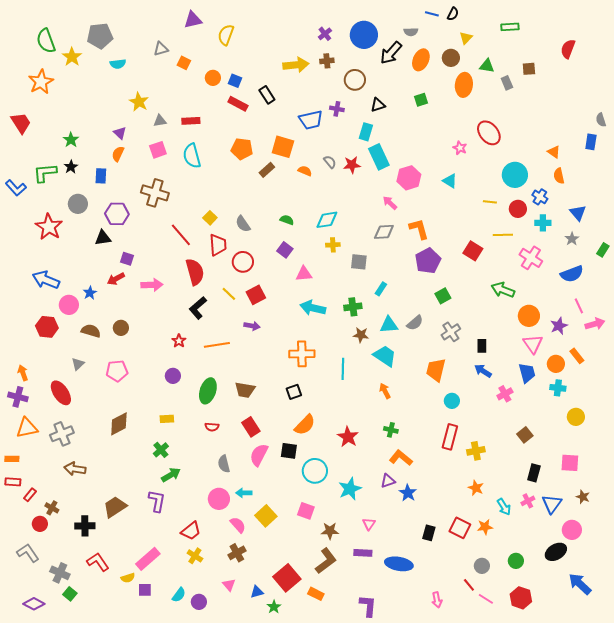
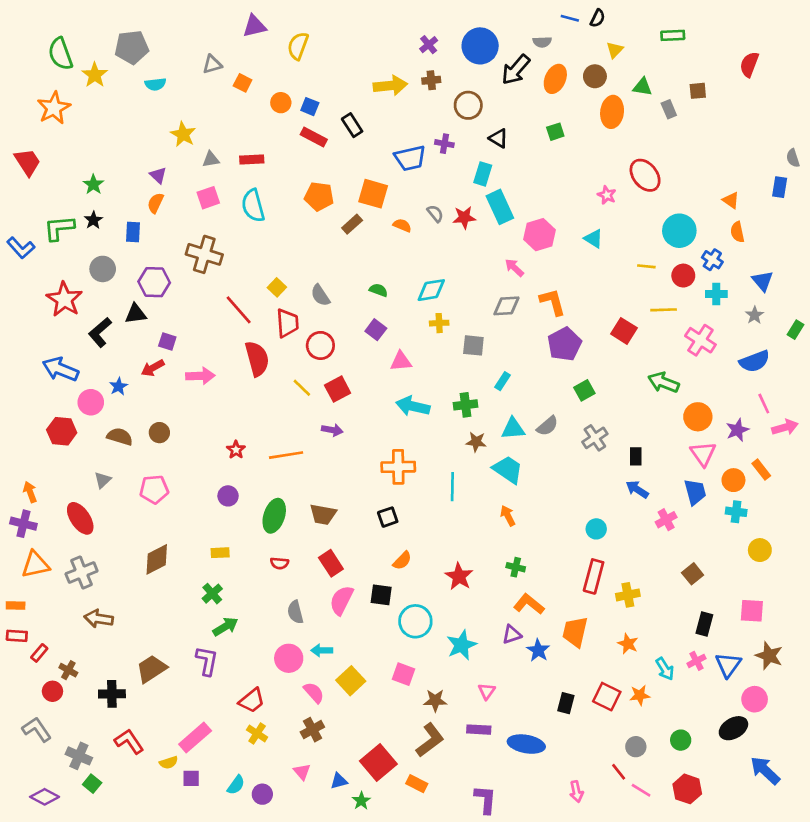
black triangle: (378, 105) -> (499, 138), turned 49
black L-shape: (198, 308) -> (100, 332), moved
orange trapezoid: (436, 370) -> (575, 632), moved
orange semicircle: (305, 425) -> (402, 561), size x0.7
brown star: (583, 497) -> (769, 656), size x1.5

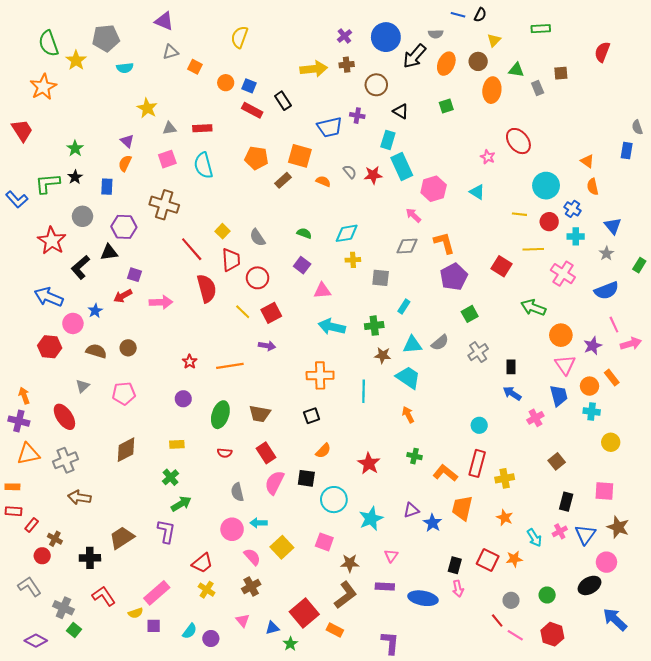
purple triangle: (254, 26) -> (164, 21), moved, turned 36
orange L-shape: (529, 604) -> (445, 473), moved
pink arrow: (576, 792) -> (458, 589), moved

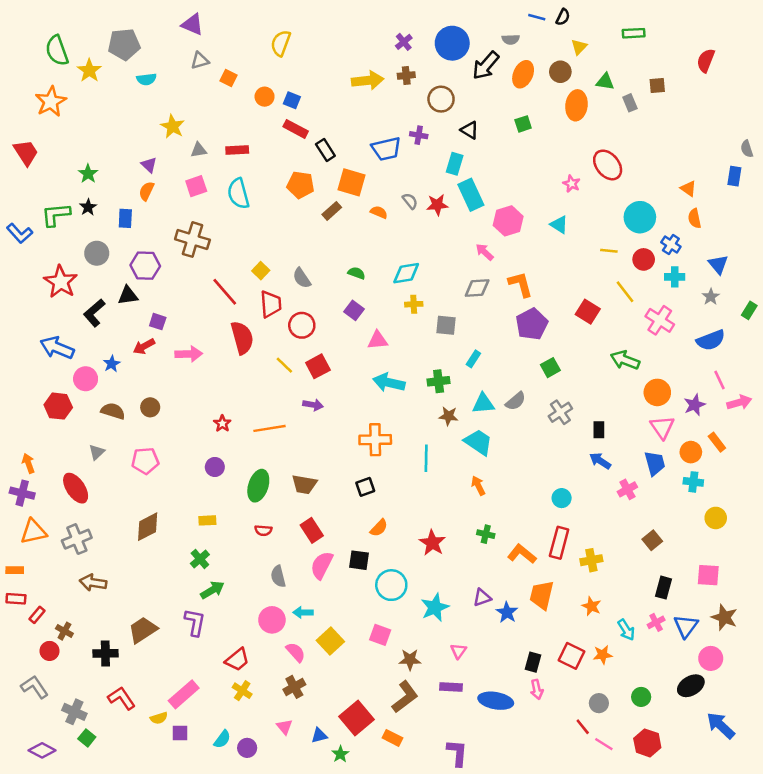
black rectangle: (283, 101) -> (325, 150), moved
yellow line: (533, 249) -> (625, 292), turned 54

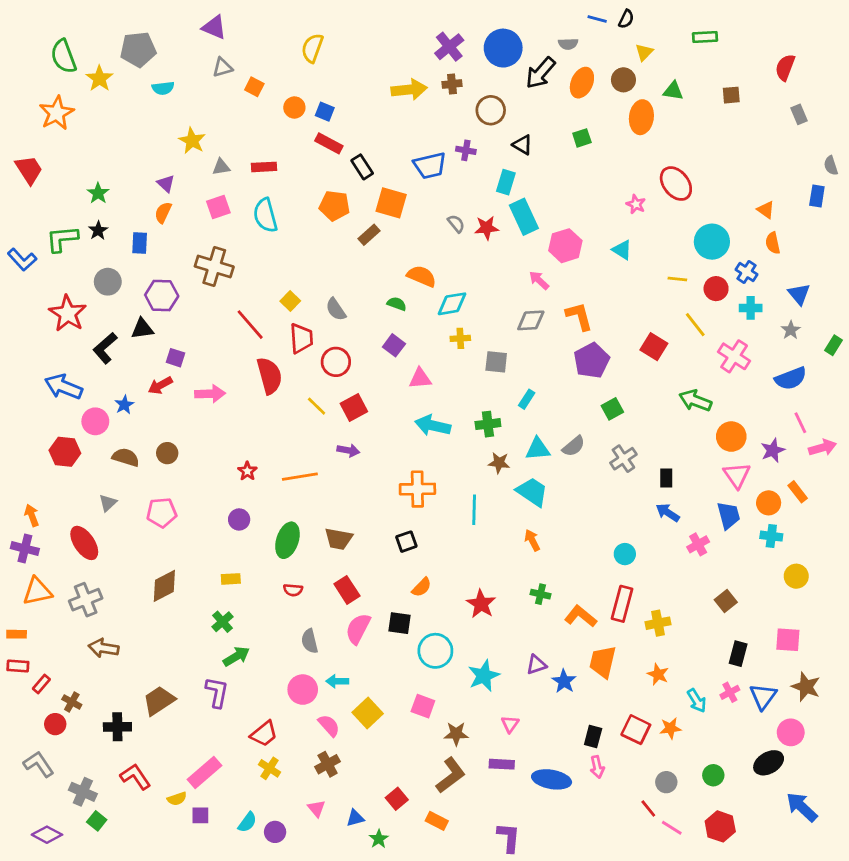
purple cross: (404, 42) -> (449, 47), size x1.5
gray rectangle: (630, 103) -> (799, 114), moved
orange semicircle: (379, 212) -> (422, 276), moved, size x1.5
red square: (357, 718) -> (397, 799), size x0.6

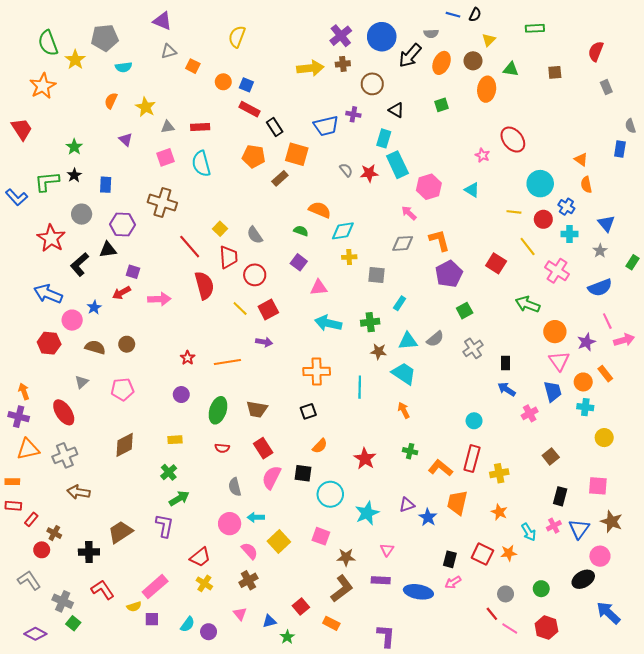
orange semicircle: (163, 213) -> (111, 101), moved
pink arrow: (597, 767) -> (453, 582), turned 70

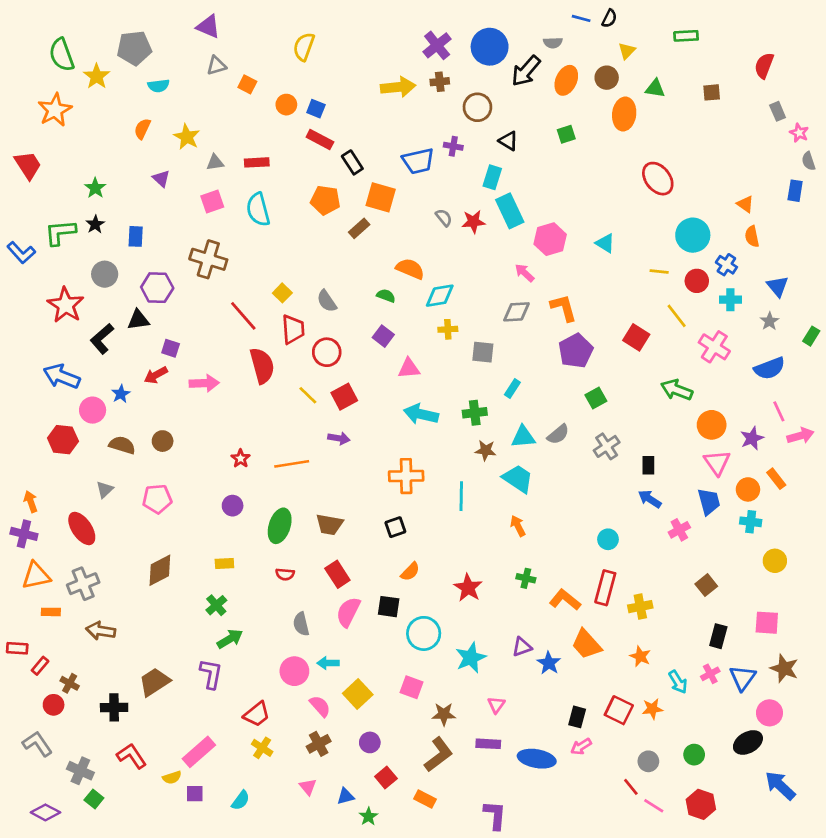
pink star: (482, 155) -> (799, 133), moved
orange rectangle: (12, 482) -> (51, 612), moved
orange trapezoid: (457, 503) -> (586, 644), turned -55
purple circle: (209, 632) -> (370, 742), moved

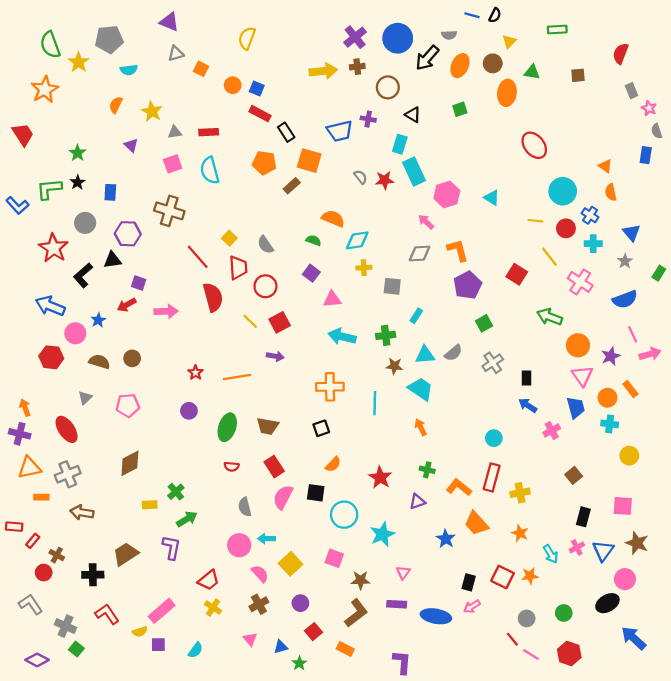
yellow rectangle: (224, 563) -> (150, 505), moved
purple triangle: (522, 647) -> (417, 502), moved

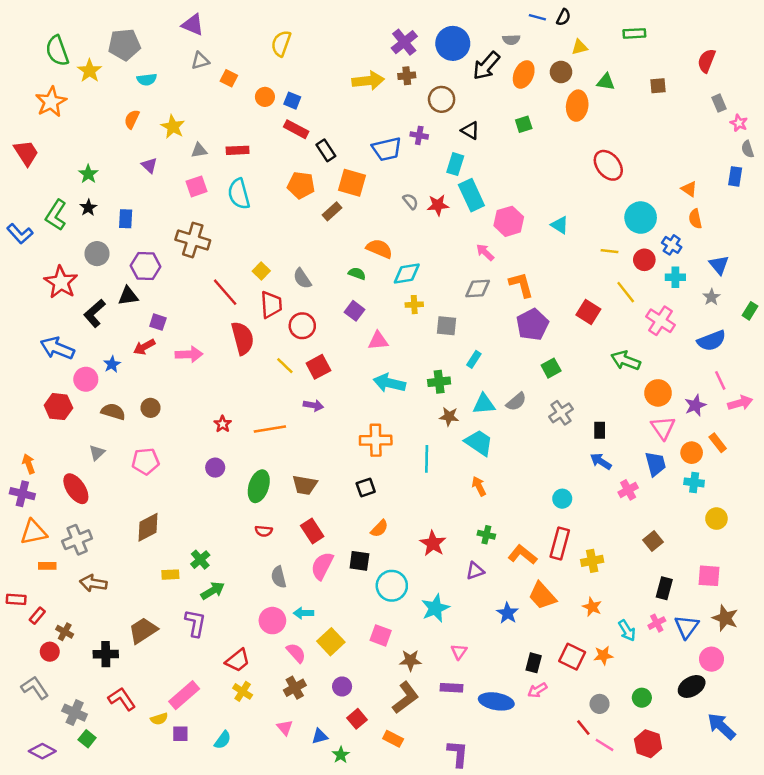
yellow triangle: (509, 41) -> (580, 47), turned 32
green L-shape: (49, 189) -> (56, 215), turned -52

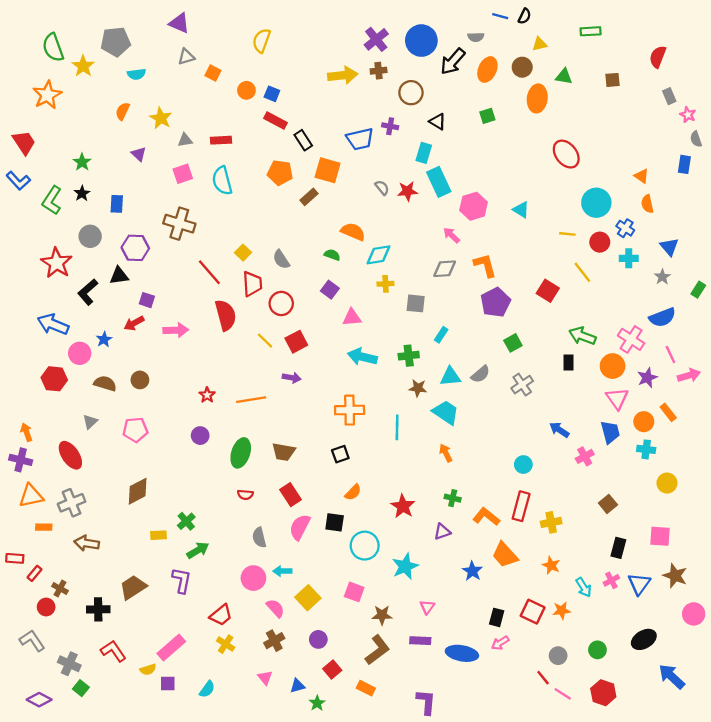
blue L-shape: (20, 234) -> (18, 181), moved
pink cross: (660, 321) -> (631, 339), moved
black rectangle: (600, 430) -> (569, 363), moved
pink circle: (711, 659) -> (694, 614), moved

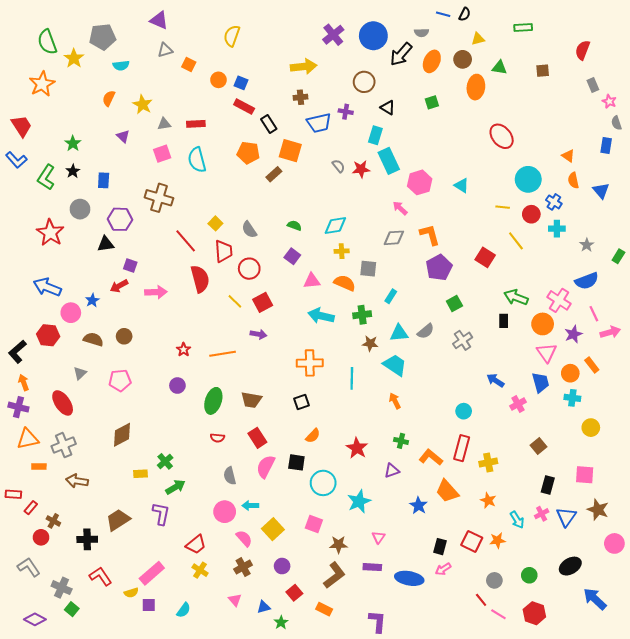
brown cross: (379, 71) -> (301, 97), moved
orange semicircle: (353, 232) -> (345, 283), moved
blue triangle: (669, 247) -> (601, 191), moved
black L-shape: (88, 292) -> (17, 352), moved

